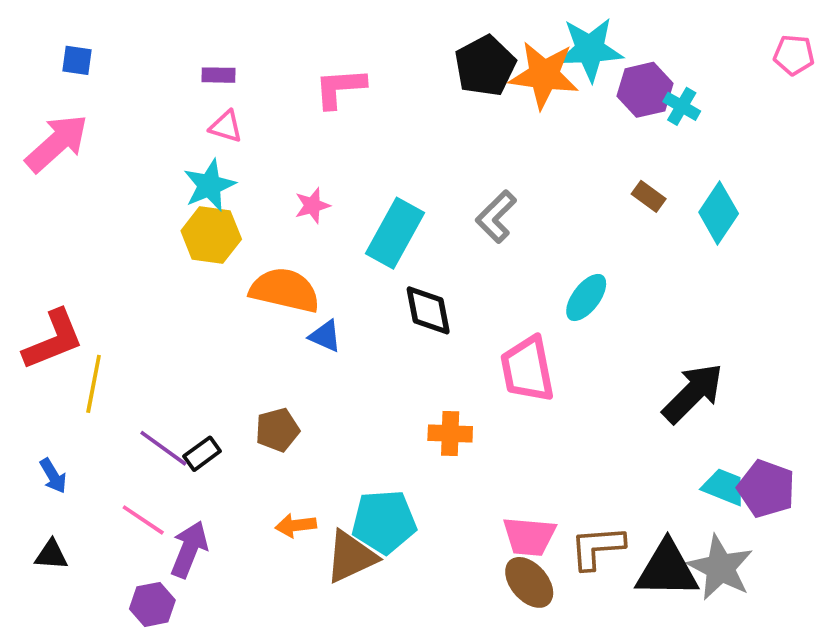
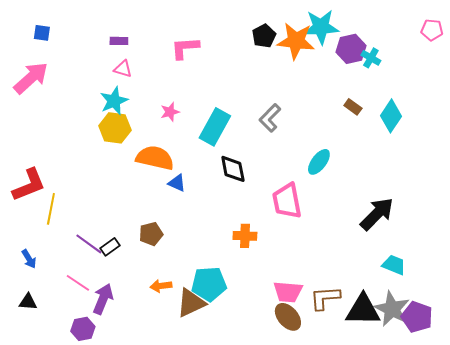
black pentagon: (485, 66) -> (264, 36), size x0.7
purple pentagon: (766, 489) -> (417, 317), moved

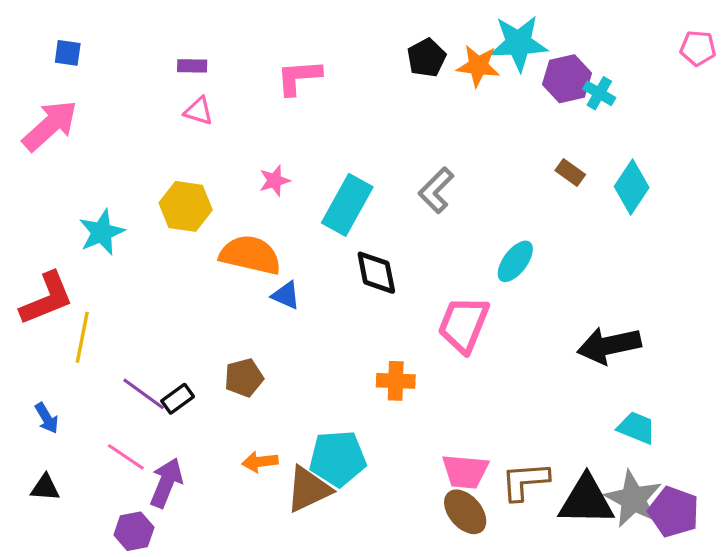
orange star: (296, 41) -> (478, 66), size x0.7
cyan star: (114, 101) -> (102, 232), moved
pink trapezoid: (287, 201) -> (464, 324), turned 33
black arrow: (377, 214) -> (609, 345), turned -147

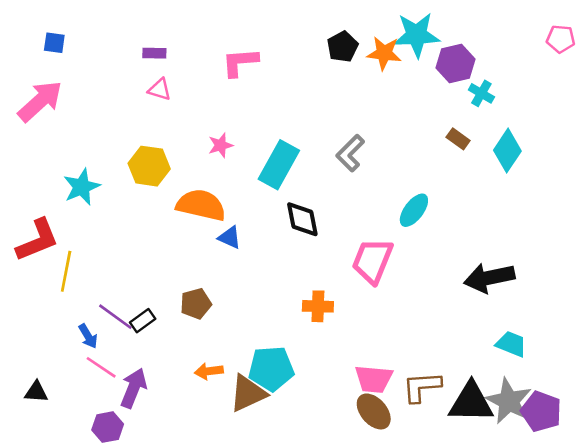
cyan cross: (599, 93) -> (481, 93), moved
blue arrow: (47, 418) -> (88, 336), moved

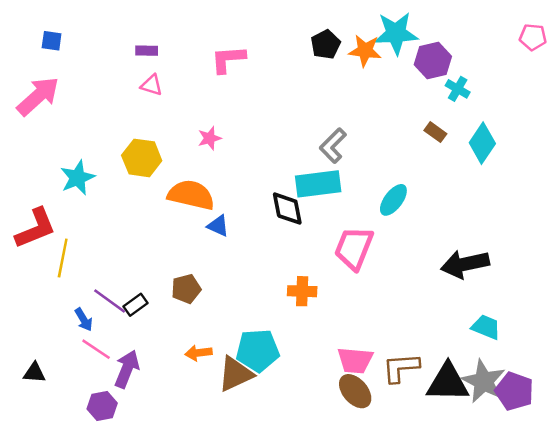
cyan rectangle: (279, 165) -> (318, 184), moved, turned 54

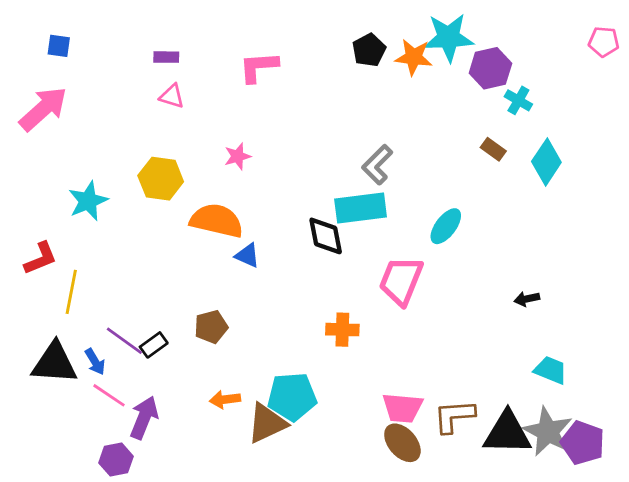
red L-shape: (36, 228) -> (41, 258), size x0.7
black arrow: (465, 264) -> (527, 299), size x0.5
black triangle: (34, 373) -> (54, 363), moved, size x1.8

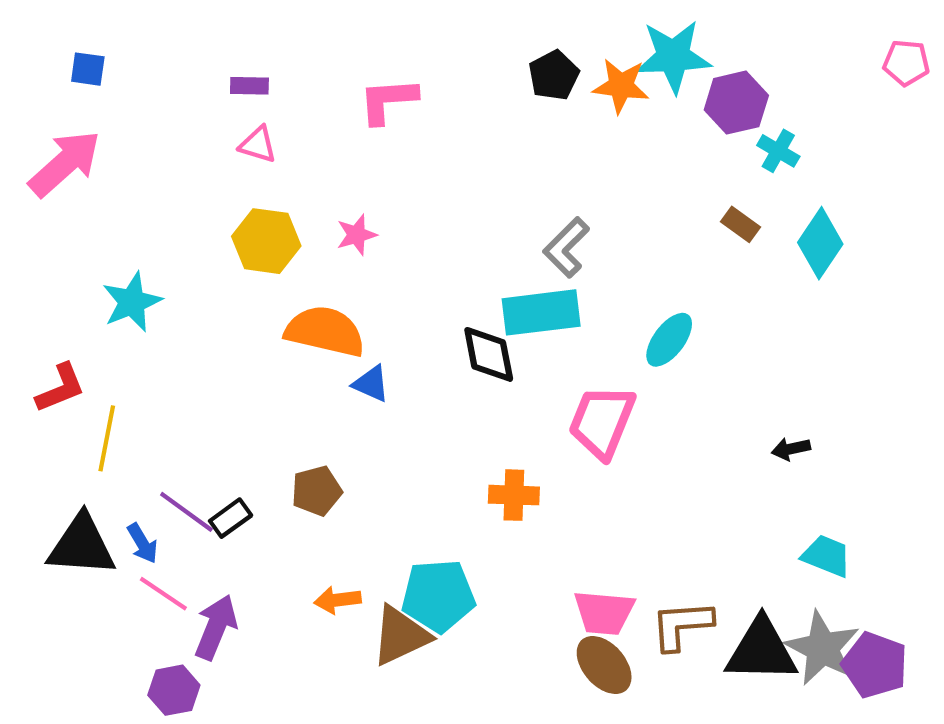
yellow hexagon: (161, 179) -> (266, 241), moved

